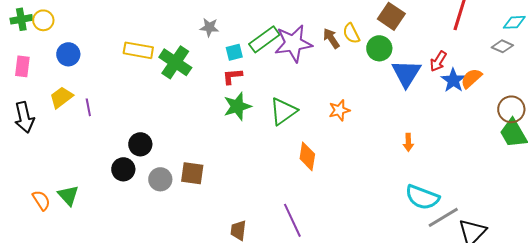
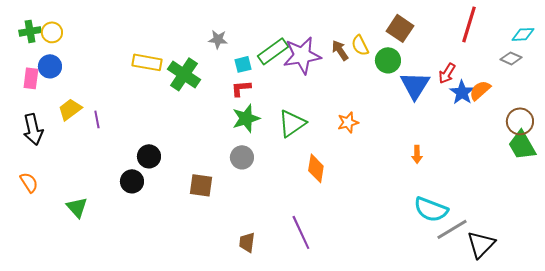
blue circle: (68, 54) -> (50, 66), moved
gray circle: (160, 179) -> (242, 157), moved
orange semicircle: (41, 200) -> (29, 182), moved

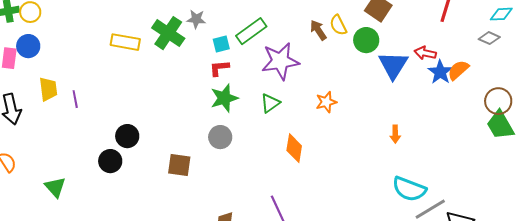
purple star: (302, 55) -> (280, 61), moved
red arrow: (447, 73) -> (425, 53), turned 70
green cross: (184, 74) -> (168, 33), moved
yellow trapezoid: (70, 109) -> (48, 89), turned 120
green triangle: (292, 123) -> (270, 103), size x0.7

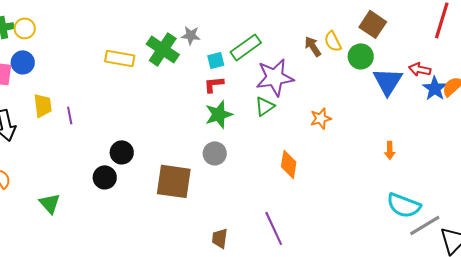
green triangle: (270, 103) -> (265, 106), moved
brown square: (179, 165) -> (174, 181), size x1.5

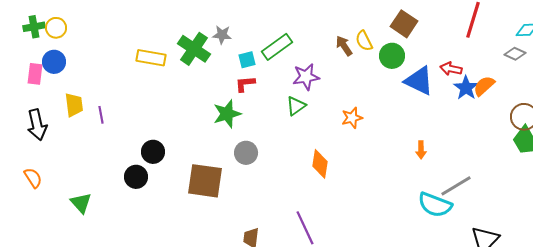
purple star: (275, 77) -> (306, 77), size x0.7
blue triangle: (388, 81) -> (419, 81), turned -36
green star: (219, 114) -> (227, 114), moved
gray line: (425, 225) -> (456, 186), moved

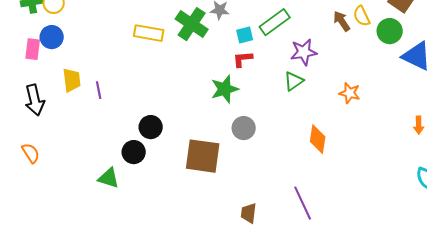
orange star: (352, 118) -> (350, 93), turned 30
green triangle: (81, 203) -> (109, 178), moved, turned -30

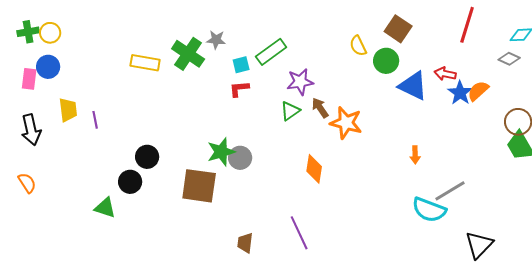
brown arrow: (342, 21) -> (320, 108), moved
green star: (225, 89) -> (221, 152), moved
orange star: (350, 93) -> (346, 123), size x1.5

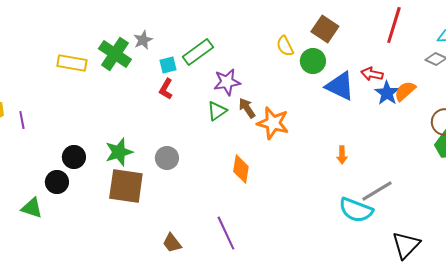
gray star: (216, 40) -> (143, 40), turned -30
red L-shape: (239, 89) -> (166, 89), turned -55
green star: (221, 152) -> (119, 152), moved
brown trapezoid: (245, 243) -> (172, 243), turned -45

